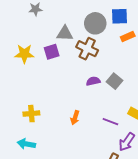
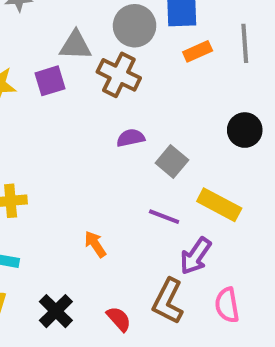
gray square: (115, 81) -> (172, 161), moved
orange arrow: (75, 118) -> (95, 244), moved, turned 128

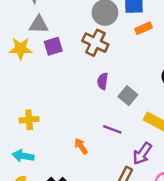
gray triangle: (76, 45) -> (39, 25), moved
purple semicircle: (131, 138) -> (103, 81), turned -70
purple line: (164, 217) -> (112, 129), moved

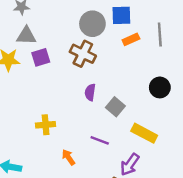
yellow cross: (29, 120) -> (46, 125), moved

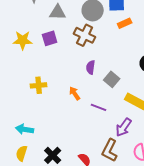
gray triangle: (26, 36) -> (58, 12), moved
yellow cross: (46, 125) -> (39, 85), moved
orange arrow: (68, 157) -> (75, 93), moved

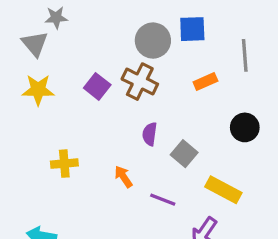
gray triangle: (58, 12) -> (35, 44), moved, turned 48
orange rectangle: (125, 23) -> (205, 82), moved
purple square: (50, 38) -> (97, 86), moved, turned -35

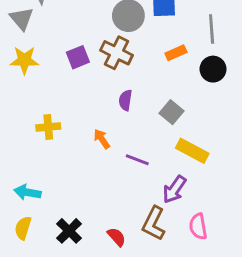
purple square: (97, 86) -> (78, 57), turned 30
black circle: (245, 127) -> (213, 69), moved
gray square: (184, 154) -> (171, 112), moved

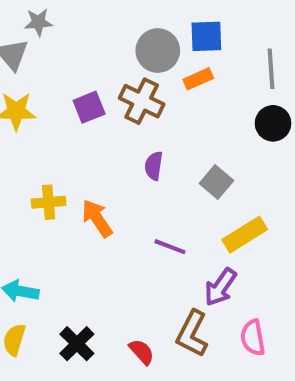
orange rectangle: (176, 53) -> (198, 79), moved
orange arrow: (102, 139) -> (97, 218), moved, size x1.4
yellow rectangle: (192, 151) -> (245, 235), turned -60

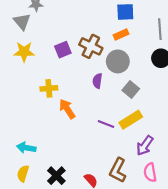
gray circle: (158, 51) -> (118, 61), moved
yellow cross: (49, 202) -> (49, 88), moved
yellow rectangle: (245, 235) -> (131, 120), moved
purple arrow: (220, 287) -> (145, 146), moved

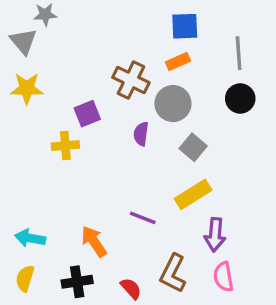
purple square: (63, 50) -> (87, 114), moved
orange arrow: (67, 109) -> (94, 241), moved
purple line: (106, 124) -> (143, 218), moved
purple arrow: (145, 146) -> (215, 235), turned -30
black cross: (56, 176) -> (77, 282), turned 36

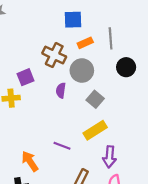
blue square: (185, 26) -> (73, 20), moved
gray line: (239, 53) -> (111, 38), moved

